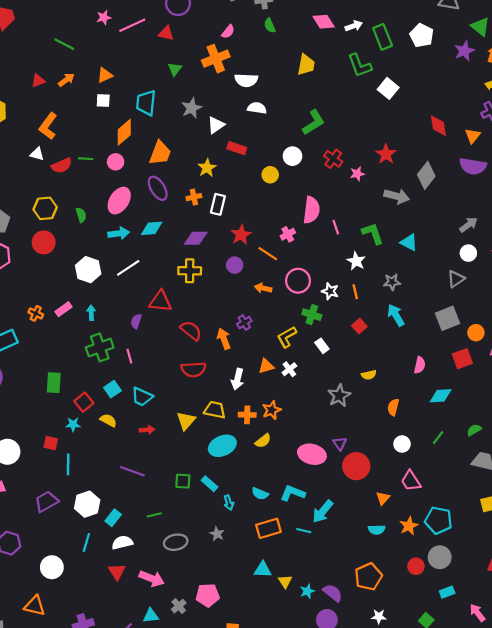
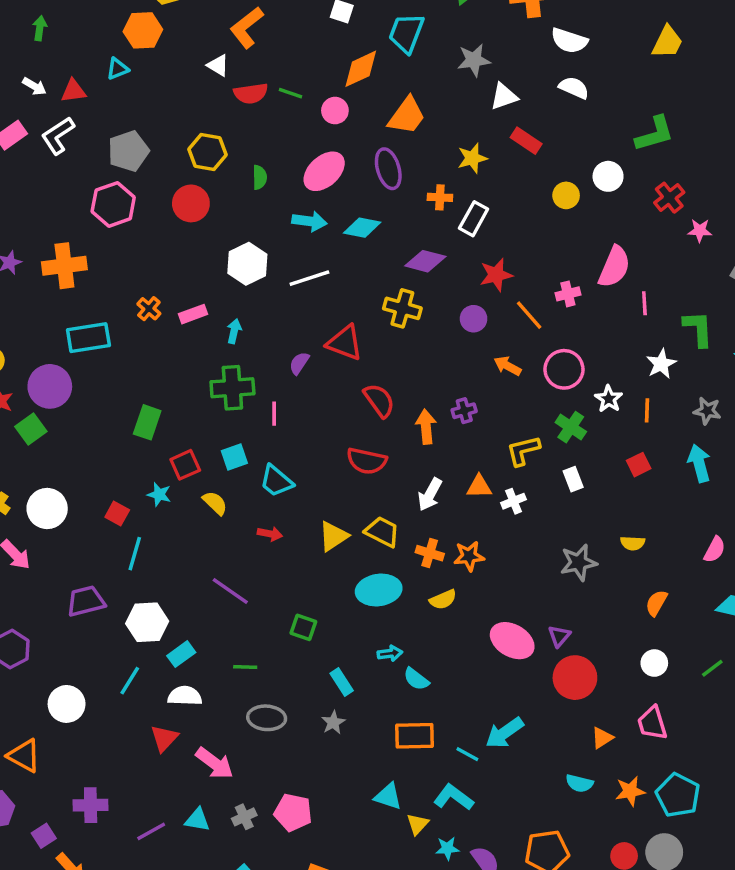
cyan rectangle: (209, 484) -> (342, 682), moved
cyan L-shape: (293, 493) -> (454, 797), moved
cyan arrow: (229, 503) -> (390, 653), moved, turned -96

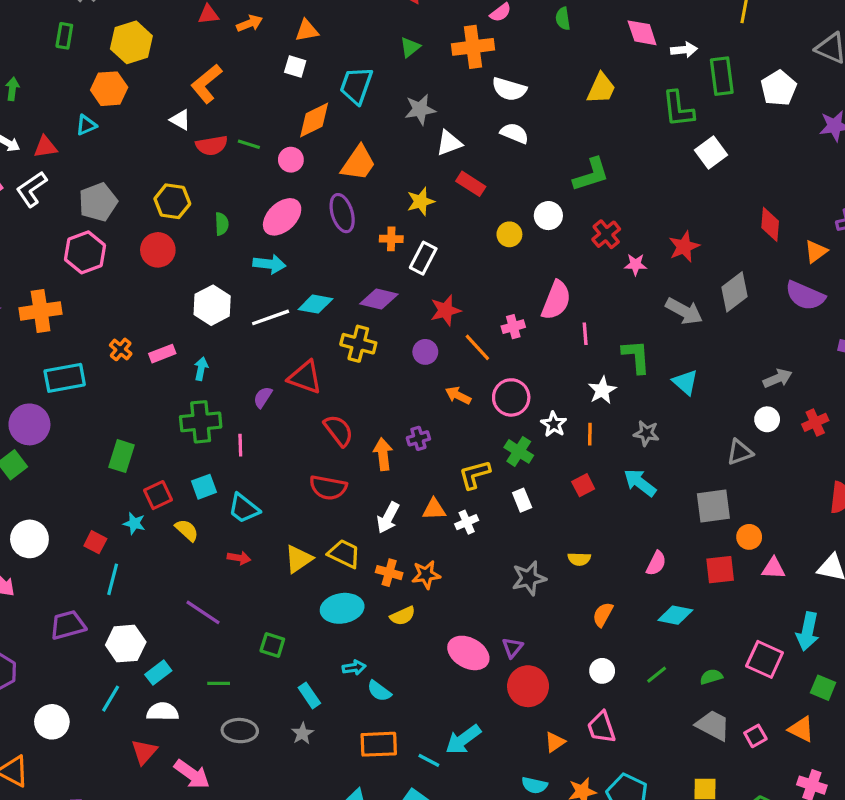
cyan diamond: (362, 228) -> (315, 304), moved
cyan arrow: (699, 463) -> (640, 483), turned -36

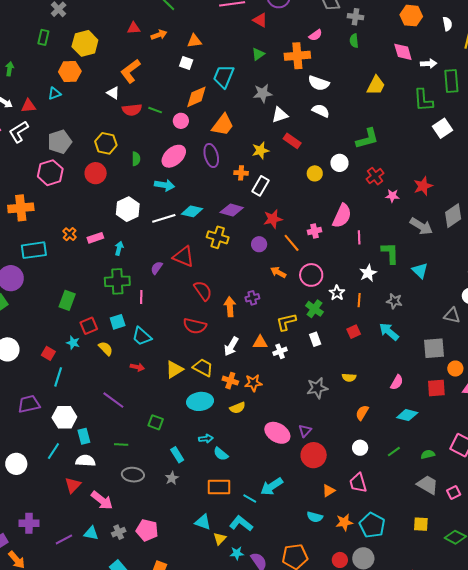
gray triangle: (740, 452) -> (452, 315), turned 30
cyan rectangle: (158, 673) -> (84, 436), turned -70

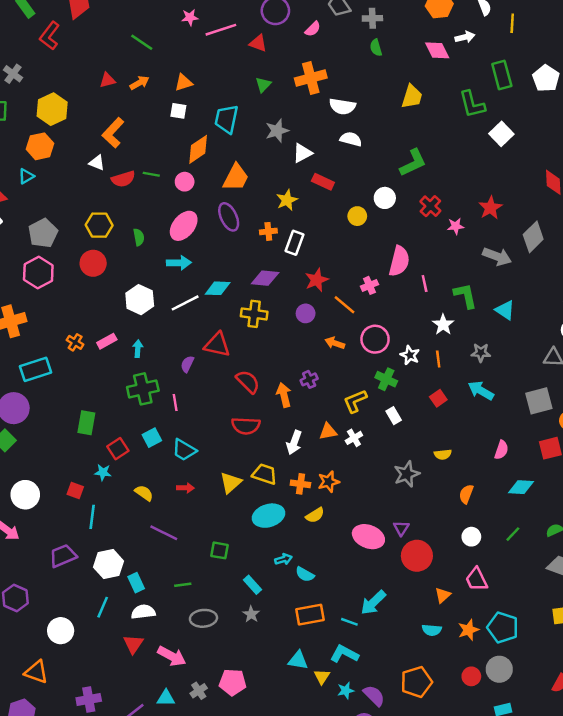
pink semicircle: (315, 35) -> (313, 29), moved
white arrow: (429, 64) -> (465, 37), moved
yellow semicircle: (106, 348) -> (144, 493), moved

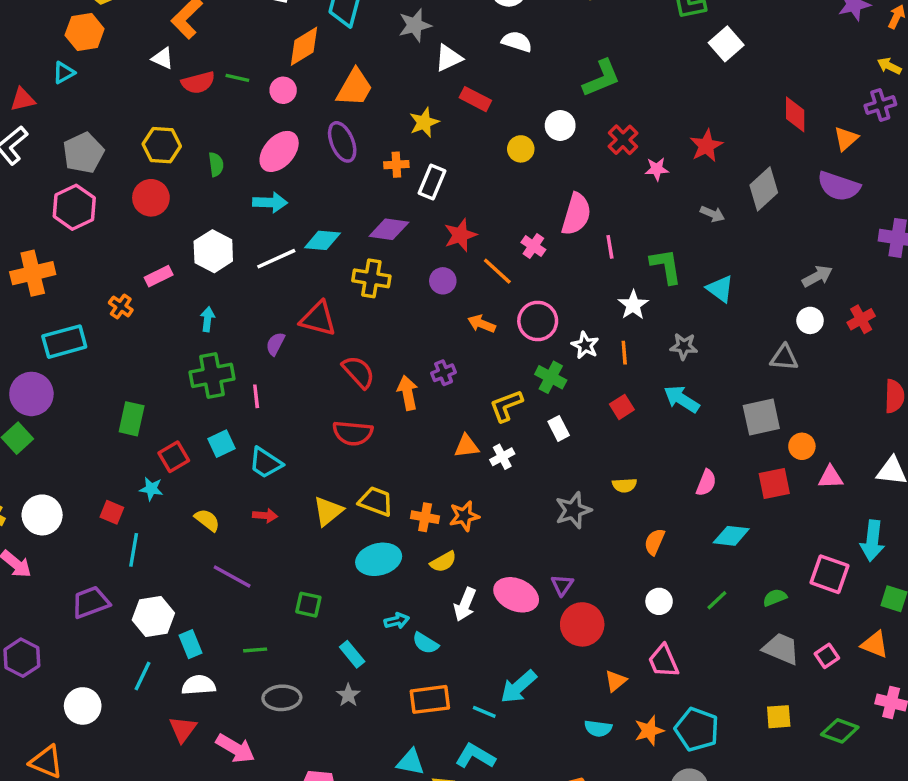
gray arrow: (497, 257) -> (712, 214), size x0.6
pink cross: (369, 285) -> (533, 246), turned -35
pink rectangle: (107, 341) -> (159, 276), moved
white arrow: (294, 442) -> (465, 604), moved

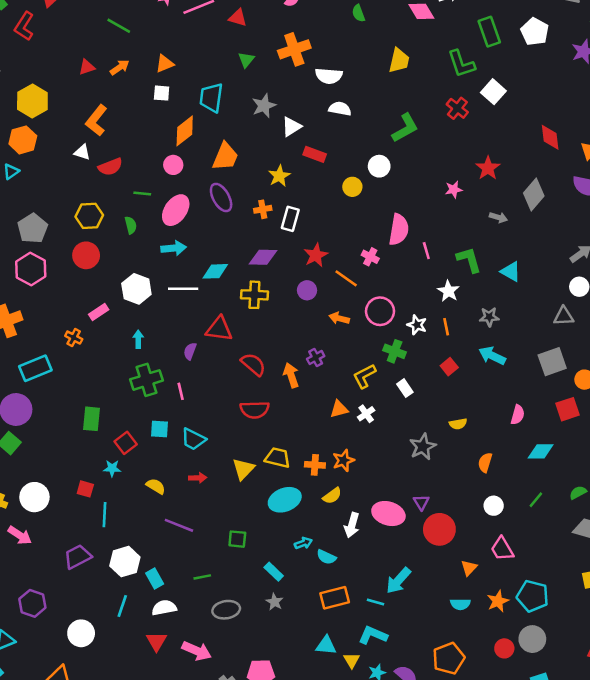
green line: (237, 78) -> (142, 194), moved
red cross: (623, 140) -> (457, 108), moved
white line: (276, 259) -> (183, 289), turned 32
cyan square: (222, 444) -> (159, 429), turned 36

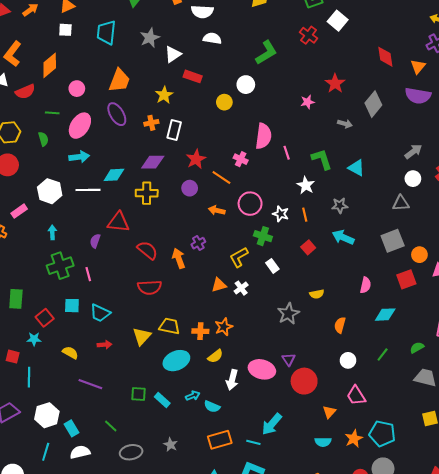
orange diamond: (185, 131) -> (50, 65), moved
cyan rectangle: (274, 572) -> (162, 400), moved
green line: (202, 577) -> (111, 426), turned 56

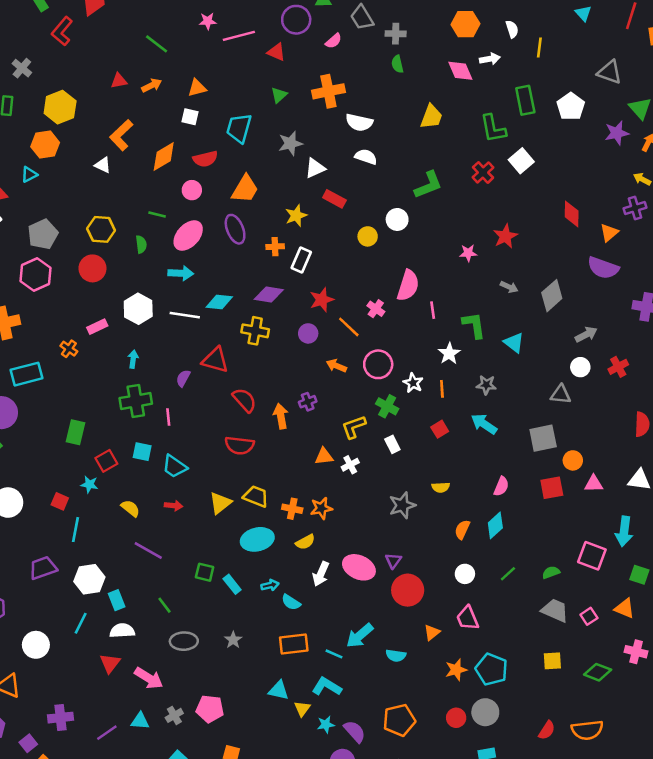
red semicircle: (25, 92) -> (205, 159), moved
gray diamond: (373, 104) -> (552, 296), moved
cyan diamond: (385, 315) -> (495, 525), moved, turned -50
cyan semicircle: (323, 442) -> (396, 656), moved

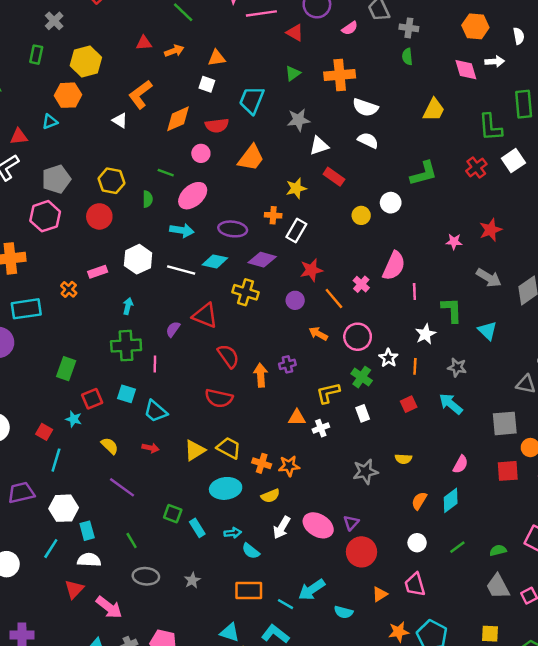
purple ellipse: (235, 229) -> (233, 229), moved, turned -68
gray arrow: (509, 287) -> (489, 278), size x1.5
gray trapezoid: (555, 610) -> (498, 586), turned -148

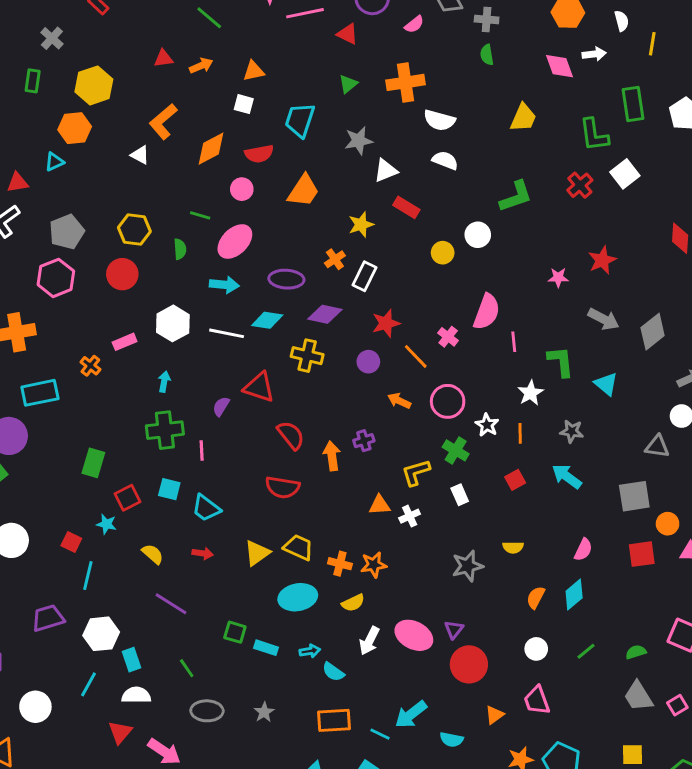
orange cross: (273, 215) -> (335, 259), turned -35
cyan rectangle: (197, 528) -> (266, 648), turned -36

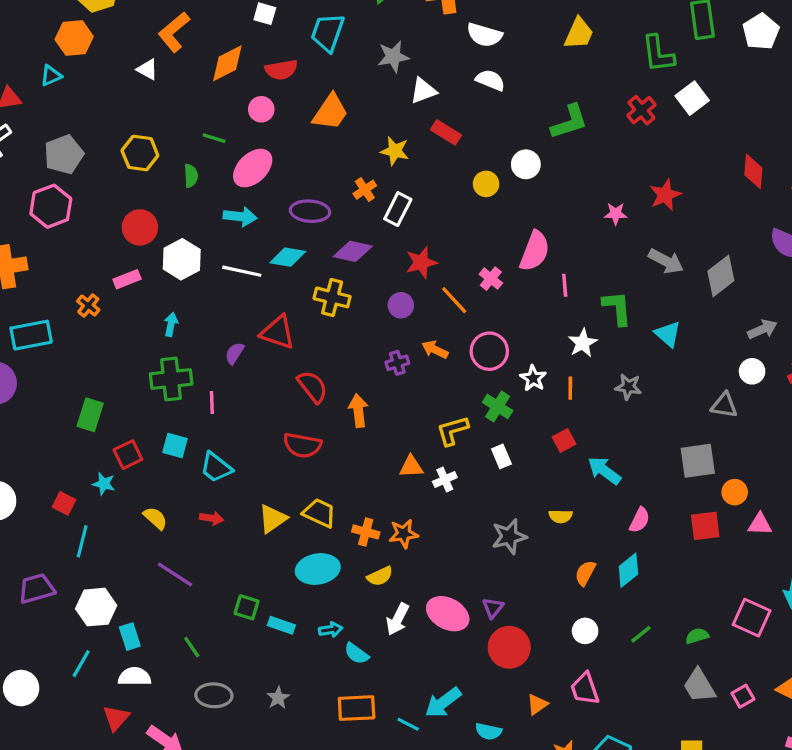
yellow star: (361, 225) -> (395, 151), turned 30
red circle: (122, 274) -> (140, 227), moved
purple cross: (364, 441) -> (397, 363), moved
cyan arrow: (567, 476) -> (604, 471), moved

